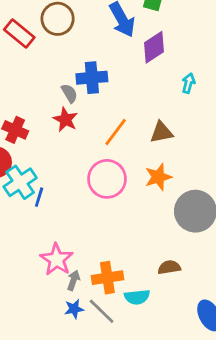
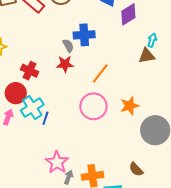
red star: (65, 120) -> (65, 64), turned -30
brown triangle: (161, 132) -> (147, 56), moved
brown semicircle: (169, 267) -> (136, 169), turned -126

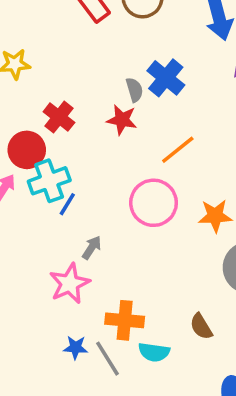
blue cross: (84, 35) -> (166, 78), turned 30
gray arrow: (69, 177) -> (92, 248), moved

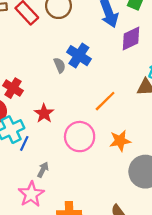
red star: (122, 120) -> (44, 113), moved, turned 30
orange line: (178, 150) -> (105, 101), moved

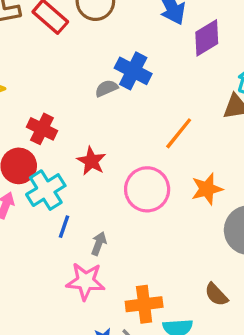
gray semicircle: (60, 65) -> (107, 88), turned -84
blue line: (24, 143) -> (64, 227), moved
pink star: (31, 194) -> (86, 281), turned -30

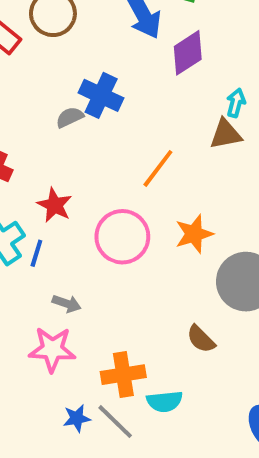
blue line: (64, 227) -> (36, 253), moved
gray arrow: (99, 244) -> (67, 304), turned 90
brown semicircle: (216, 295) -> (201, 339), moved

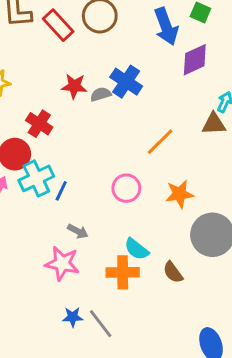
red star: (55, 205) -> (74, 86), moved, turned -30
pink circle: (122, 237) -> (126, 188), size x0.7
orange cross: (123, 375) -> (123, 272), moved
cyan semicircle: (165, 401) -> (137, 249), moved, turned 35

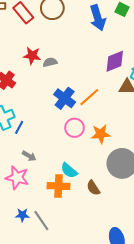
purple diamond: (195, 60) -> (115, 61), moved
blue cross: (126, 82) -> (65, 98), moved
pink circle: (126, 188) -> (74, 128), moved

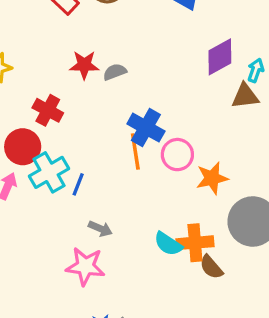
orange line: (89, 97) -> (135, 152), moved, turned -50
pink circle: (74, 128) -> (177, 155), moved
orange cross: (59, 186) -> (195, 243), moved

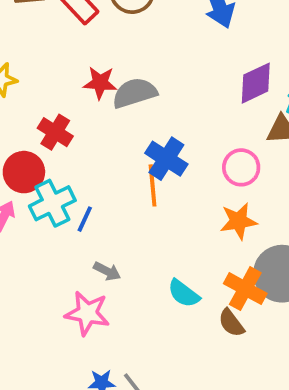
gray semicircle: (115, 72) -> (135, 93), size x1.6
pink circle: (177, 155) -> (241, 167), moved
orange cross: (195, 243) -> (245, 289), moved, turned 30

